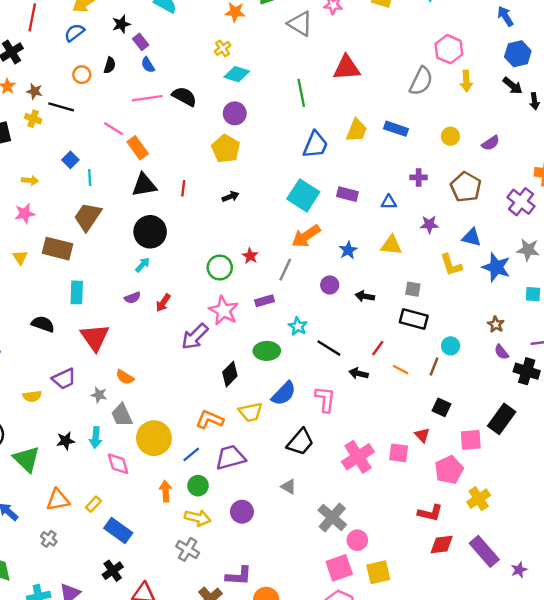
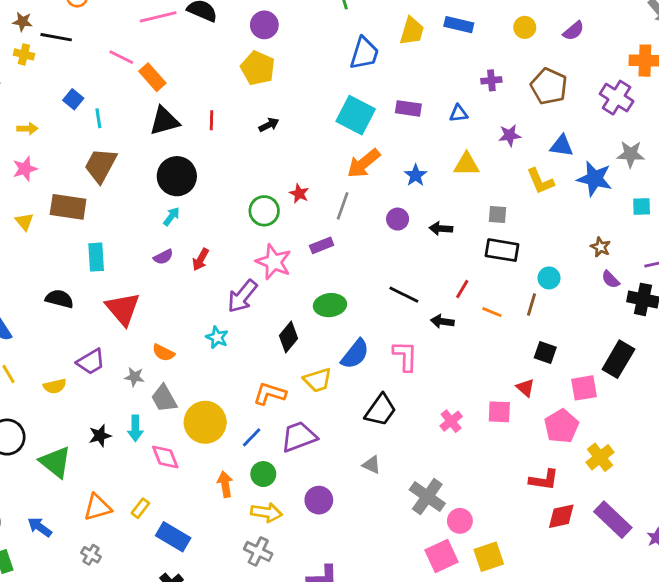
cyan star: (298, 326) -> (217, 337), moved
pink cross: (358, 457) -> (451, 421), size x0.6

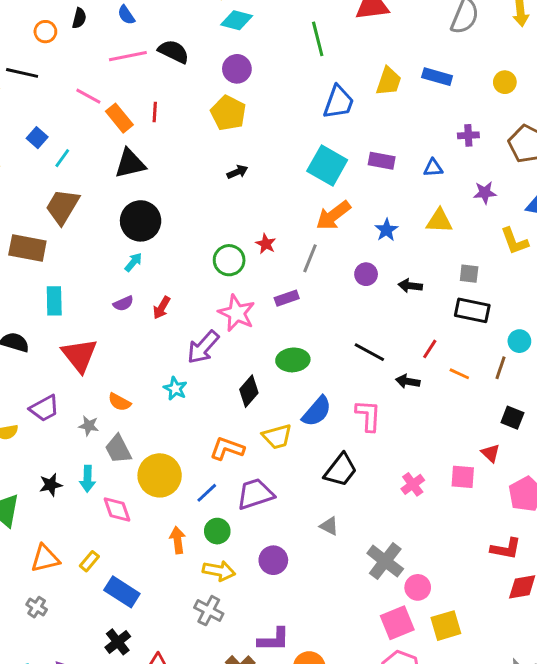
cyan line: (98, 118) -> (62, 158), turned 42
red line: (211, 120) -> (155, 112), moved

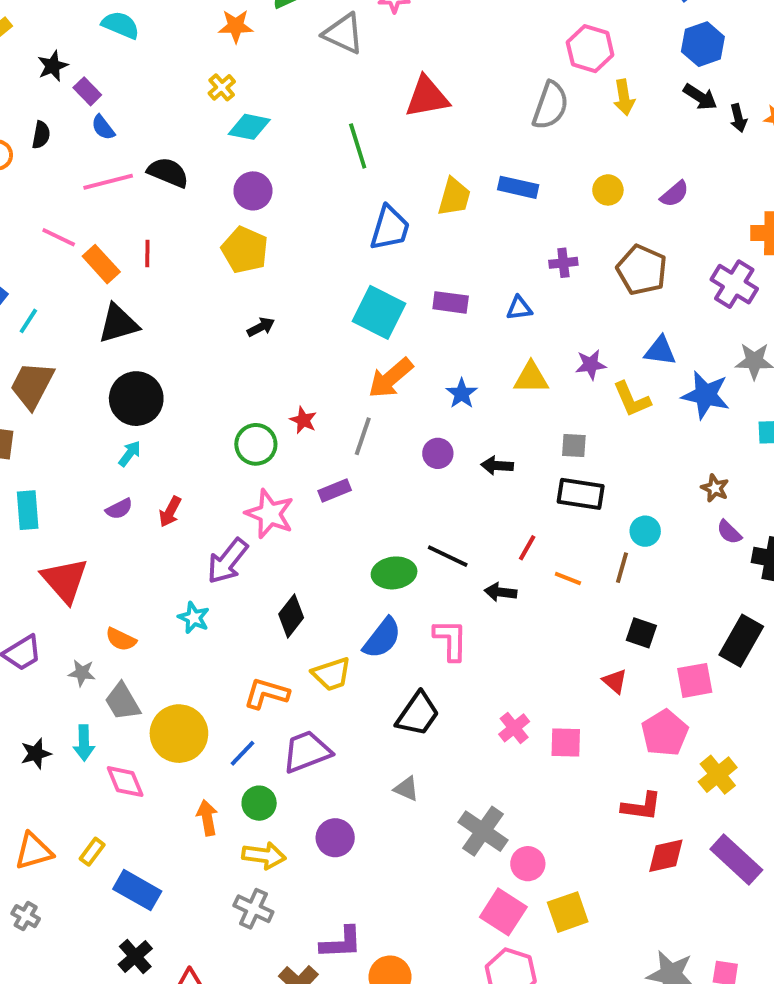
purple star: (485, 193) -> (591, 365), moved
green ellipse: (293, 360) -> (394, 573), moved
pink square: (463, 477) -> (566, 742), moved
pink square: (397, 623) -> (503, 912), turned -32

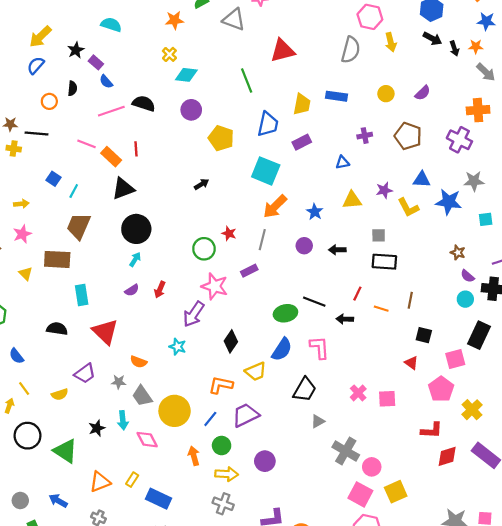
yellow pentagon: (245, 250) -> (221, 138), moved
purple rectangle: (451, 302) -> (302, 142), moved, turned -30
cyan circle: (645, 531) -> (465, 299), moved
gray triangle: (406, 789) -> (318, 421), moved, turned -48

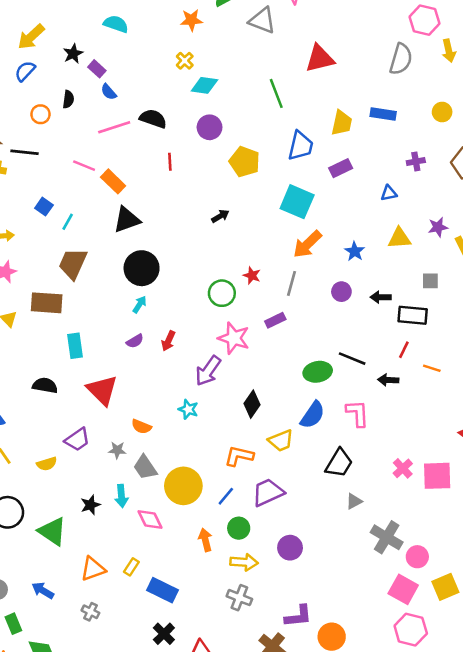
red line: (136, 149) -> (170, 162), moved
black rectangle: (384, 262) -> (413, 315), moved
pink square: (387, 399) -> (437, 476), size x1.4

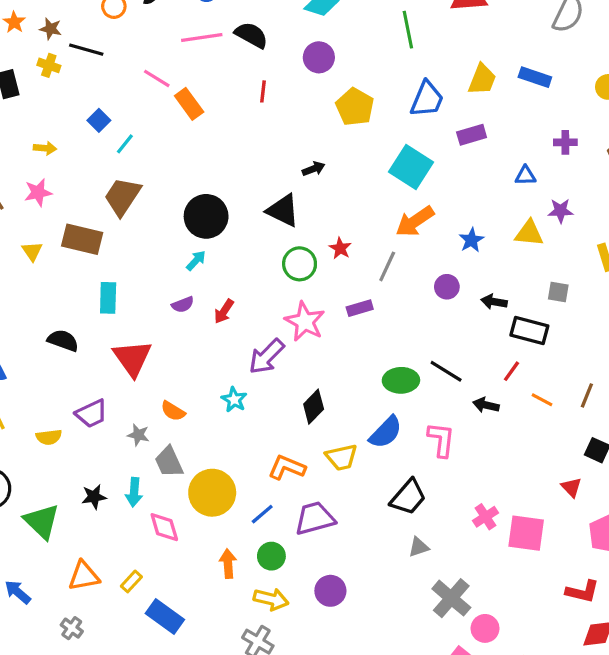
black triangle: (127, 220) -> (283, 210), moved, turned 36
purple star: (438, 227) -> (561, 211), moved

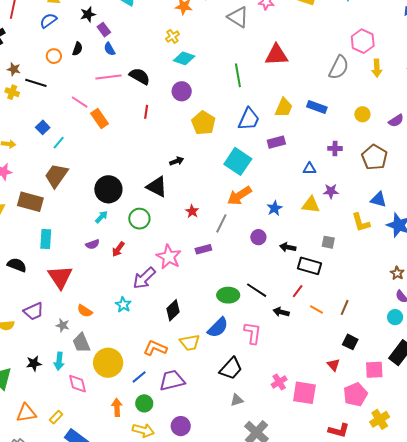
green circle: (300, 264) -> (139, 219), moved

